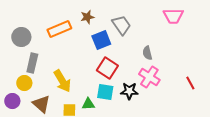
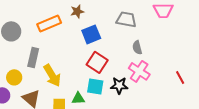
gray trapezoid: (121, 25) -> (126, 19), moved, turned -45
gray rectangle: (32, 63) -> (33, 57), moved

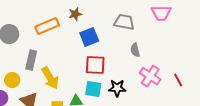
red square: (97, 62) -> (95, 65), turned -30
pink cross: (139, 71) -> (150, 76), moved

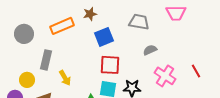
gray semicircle: (135, 50) -> (150, 50), turned 80
yellow arrow: (50, 78) -> (65, 78), size x0.7
red line: (178, 80) -> (196, 71), moved

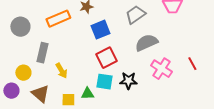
gray trapezoid: (139, 22) -> (135, 15), turned -45
gray semicircle: (150, 50) -> (146, 43), size x1.6
red square: (110, 65) -> (106, 58), turned -30

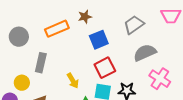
yellow arrow: (61, 71) -> (73, 81), moved

